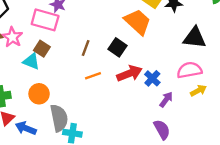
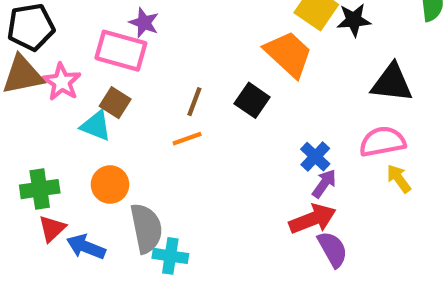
red arrow: (129, 73) -> (313, 219), moved
orange line: (93, 76) -> (187, 139), moved
yellow arrow: (198, 91) -> (399, 179), turned -98
purple arrow: (166, 100) -> (324, 184), moved

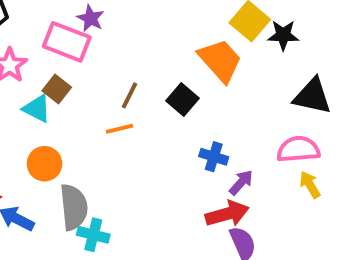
blue cross: (315, 157) -> (214, 157), moved, turned -32

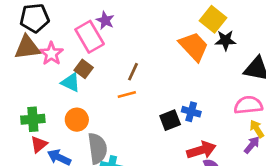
black star: (283, 35) -> (225, 40), moved
pink rectangle: (67, 42) -> (90, 37), turned 40
black square: (183, 100) -> (170, 120), moved, turned 30
purple arrow: (241, 182) -> (252, 145), moved

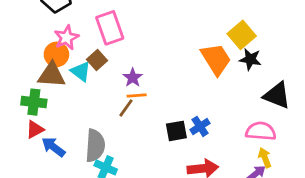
purple star: (105, 20) -> (133, 78), moved
brown triangle: (27, 47) -> (51, 75), moved
brown line: (133, 72) -> (126, 108), moved
blue cross: (191, 112) -> (200, 126), turned 30
orange circle: (77, 120) -> (56, 54), moved

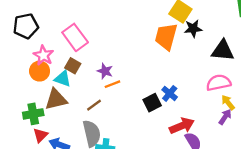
orange trapezoid: (216, 59) -> (166, 37), turned -116
brown triangle: (51, 75) -> (56, 99), moved
brown line: (126, 108) -> (94, 105), moved, turned 35

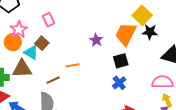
pink rectangle: (75, 37) -> (49, 20), size x0.6
purple star: (105, 71) -> (96, 40), moved
black square: (152, 103) -> (121, 61), moved

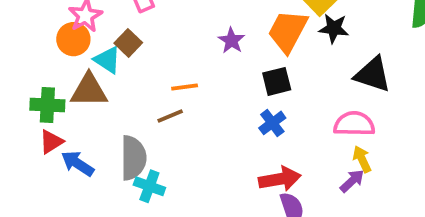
brown line: (53, 80) -> (170, 116), moved

